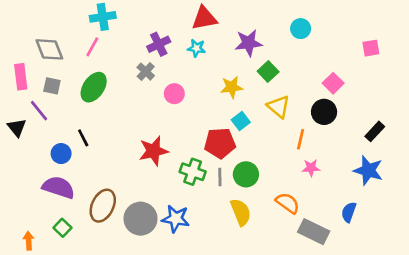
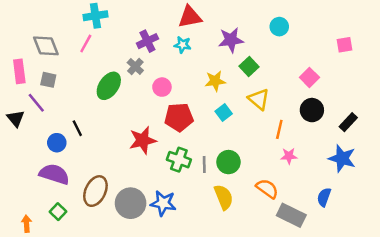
green ellipse: (94, 87) -> (109, 86), moved
black circle: (324, 112) -> (312, 110), moved
red pentagon: (220, 143) -> (179, 117), moved

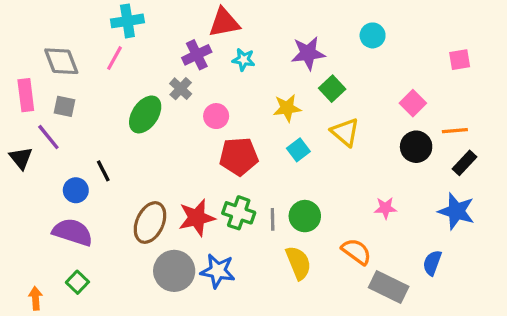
red triangle: (190, 17) -> (224, 23), moved
orange line: (279, 129) -> (455, 131), moved, turned 72
red star: (143, 140) -> (197, 218), moved
brown ellipse: (95, 191) -> (150, 223), moved

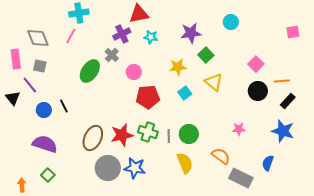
pink square: (460, 60) -> (293, 32), moved
blue circle: (76, 190) -> (44, 110), moved

